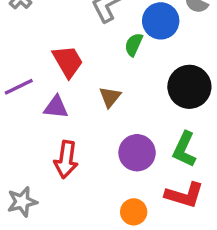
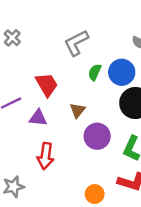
blue circle: (161, 21) -> (122, 72), moved
purple circle: (137, 153) -> (97, 136), moved

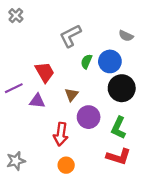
gray cross: (12, 38) -> (16, 16), moved
red arrow: (45, 156) -> (61, 134), moved
orange circle: (95, 194) -> (66, 165), moved

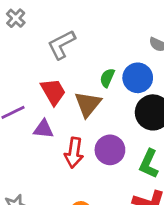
gray L-shape: (70, 36) -> (61, 45), moved
brown triangle: (71, 95) -> (88, 104), moved, size x1.5
red arrow: (61, 134) -> (74, 153), moved

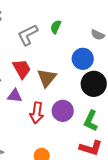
green semicircle: (107, 78) -> (56, 27), moved

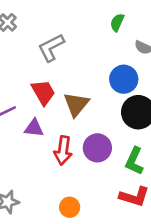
green semicircle: (56, 27) -> (117, 22), moved

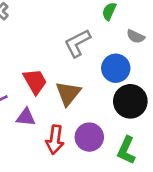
gray L-shape: (51, 48) -> (77, 43), moved

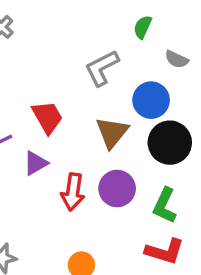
brown triangle: (68, 93) -> (112, 132), moved
purple triangle: (26, 117) -> (35, 163), turned -36

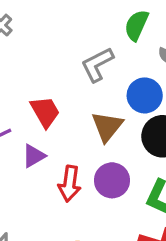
green semicircle: (143, 27) -> (136, 25), size x1.4

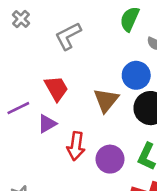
gray L-shape: (97, 64) -> (68, 36), moved
purple circle: (112, 180) -> (110, 159), moved

